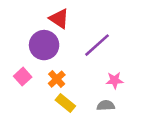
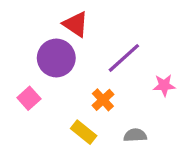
orange cross: (57, 79) -> (103, 100), moved
pink star: (115, 80) -> (164, 85), moved

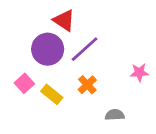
purple line: (124, 58) -> (85, 49), moved
yellow rectangle: (84, 132) -> (52, 94), moved

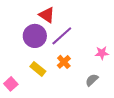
pink square: (24, 83) -> (11, 84), moved
gray semicircle: (115, 115) -> (92, 80), moved, turned -40

